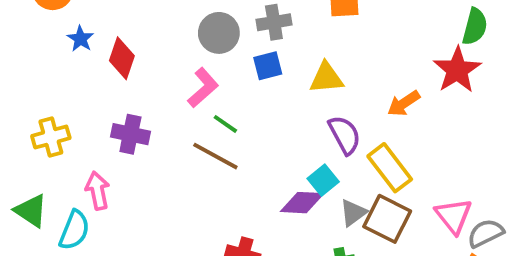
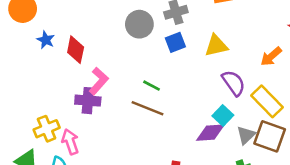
pink L-shape: (203, 88) -> (99, 81), moved
yellow cross: (51, 137) -> (47, 129), moved

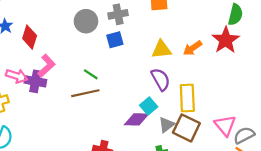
yellow triangle: (216, 46) -> (161, 49), moved
orange arrow: (271, 56) -> (192, 48), moved
yellow rectangle: (267, 101) -> (187, 98), turned 36
brown line: (148, 108) -> (85, 93), turned -40
pink arrow: (70, 142) -> (17, 76), moved, turned 120

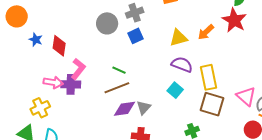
purple semicircle: (161, 79) -> (182, 65), turned -30
purple diamond: (136, 119) -> (125, 109), moved
gray triangle: (166, 125) -> (144, 108), moved

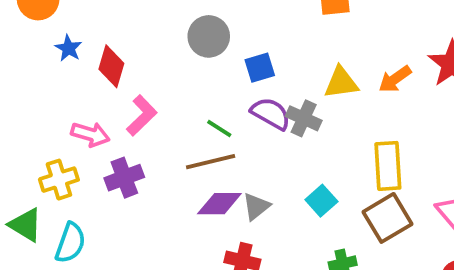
gray cross: (135, 13) -> (304, 118), moved, turned 36
purple semicircle: (182, 65) -> (271, 114), moved
purple cross: (71, 84) -> (124, 178), moved, turned -30
cyan square: (175, 90) -> (321, 201), moved
brown square: (212, 104) -> (387, 218), turned 35

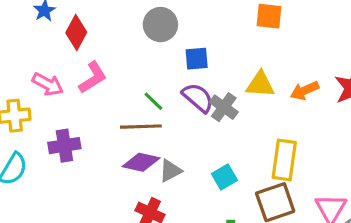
purple cross: (124, 178) -> (64, 146), moved

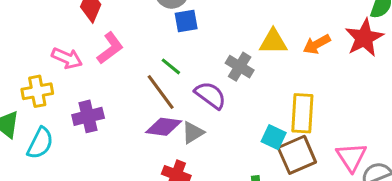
blue square: (197, 59) -> (186, 21), moved
purple semicircle: (198, 98) -> (210, 95), moved
brown line: (141, 127) -> (161, 92), turned 60
cyan square: (224, 177) -> (274, 137), moved, turned -30

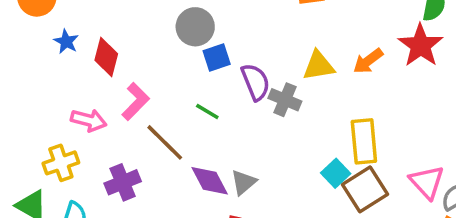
brown line: (161, 92) -> (165, 142), moved
purple semicircle: (210, 95) -> (255, 82), moved, turned 40
purple diamond: (164, 127) -> (210, 181), turned 63
cyan square: (274, 137) -> (336, 173), turned 30

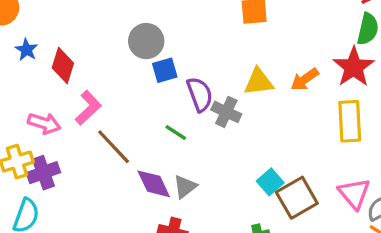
green line: (207, 111) -> (176, 133), moved
yellow rectangle: (364, 141) -> (350, 121), moved
purple cross: (123, 182) -> (43, 173), moved

